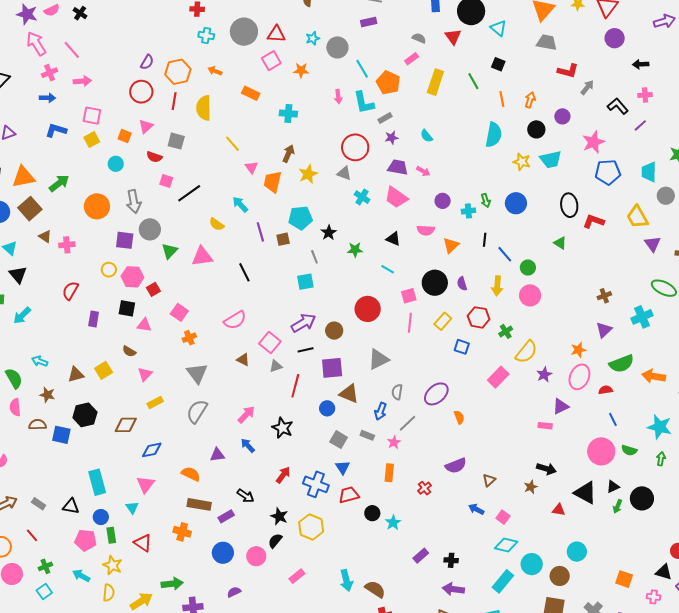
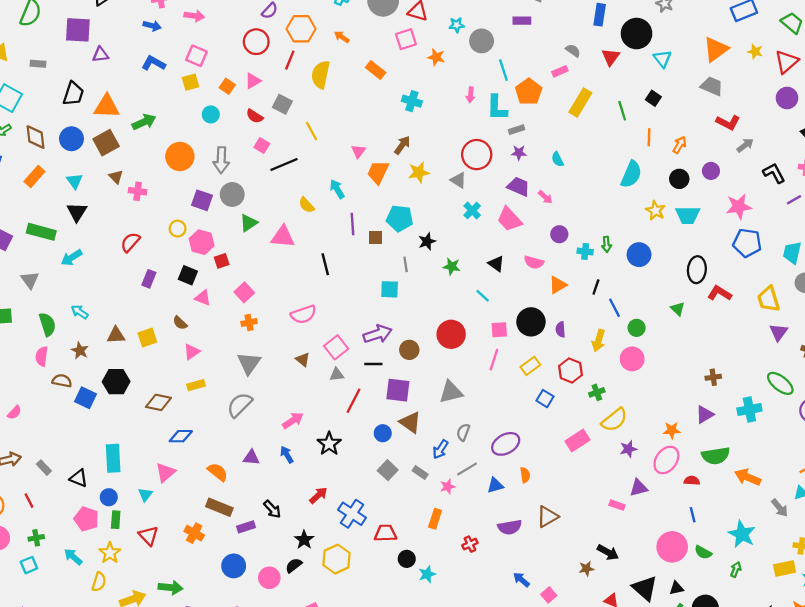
yellow line: (233, 144) -> (311, 131), moved
blue triangle: (343, 467) -> (495, 485), moved, turned 35
brown triangle: (489, 480) -> (547, 517), moved, size x1.5

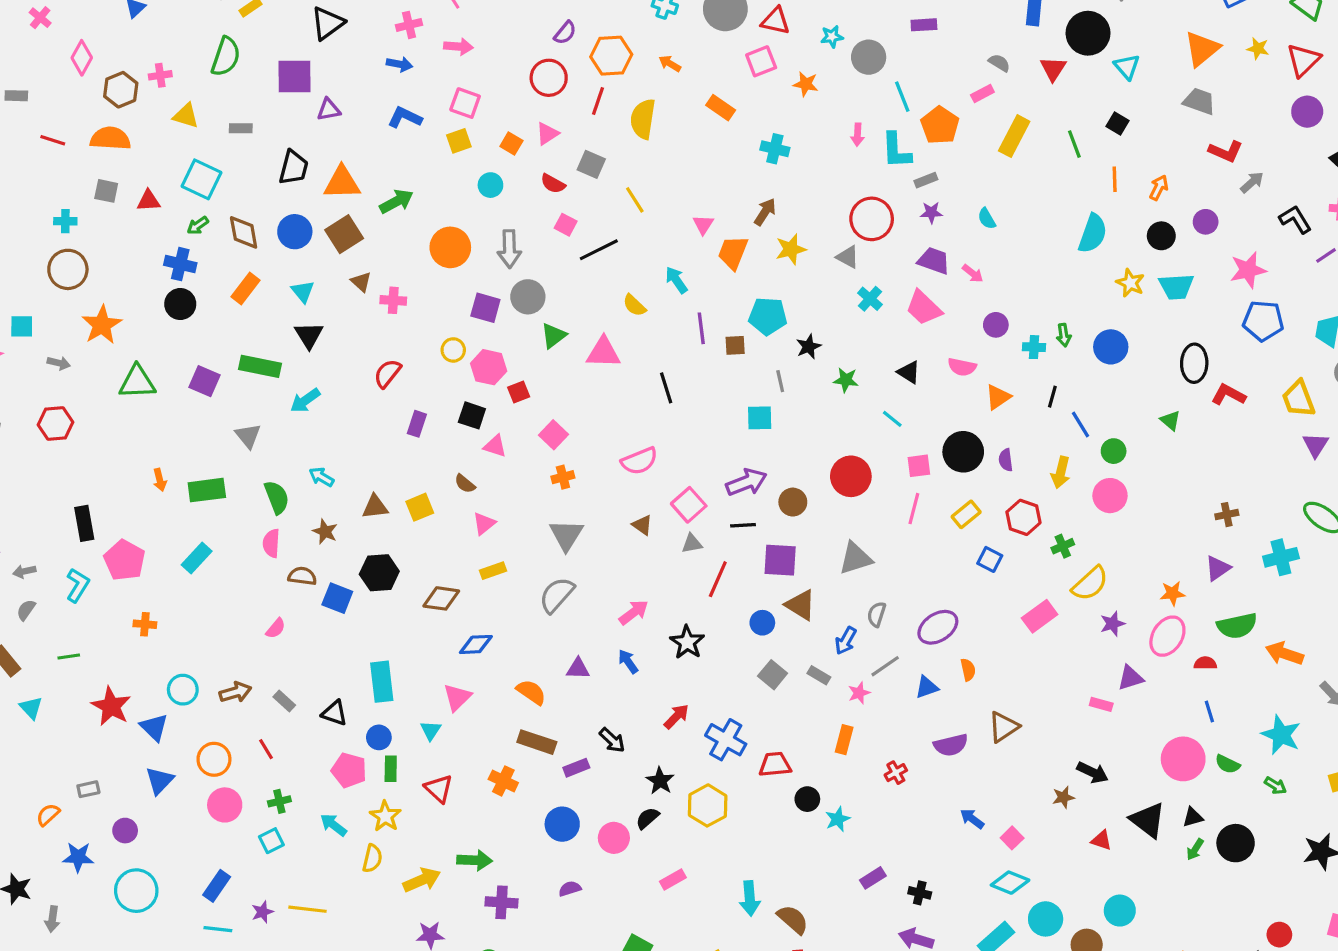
pink semicircle: (14, 412) -> (276, 628), moved
green arrow: (736, 569) -> (1275, 786), turned 104

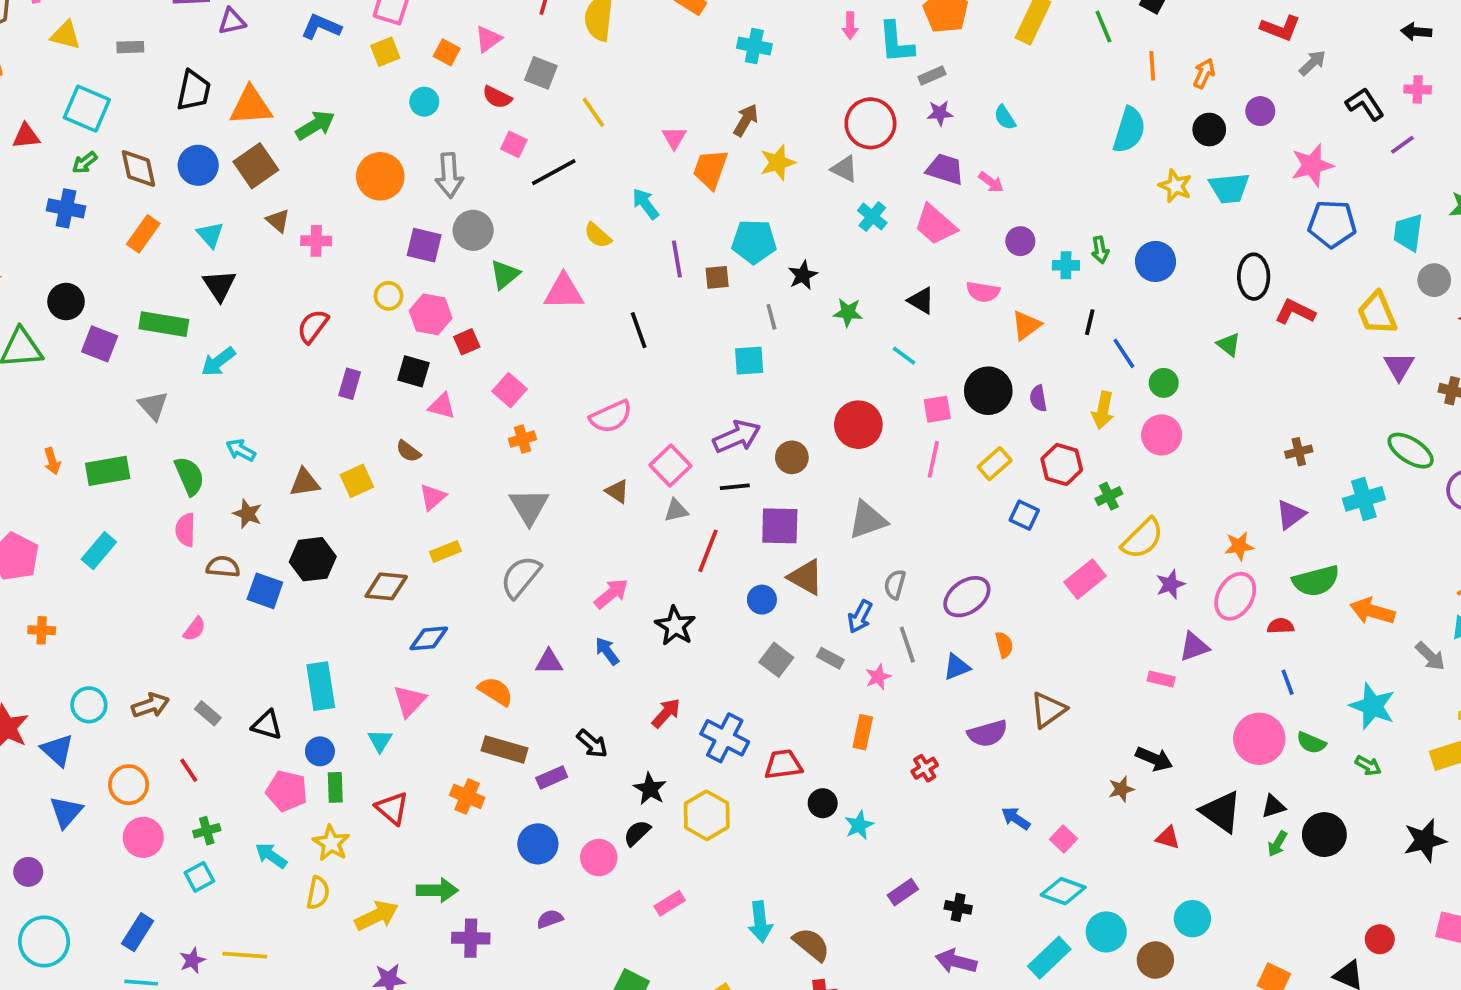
black circle: (180, 304) -> (66, 302), moved
gray line: (885, 666) -> (907, 645), turned -72

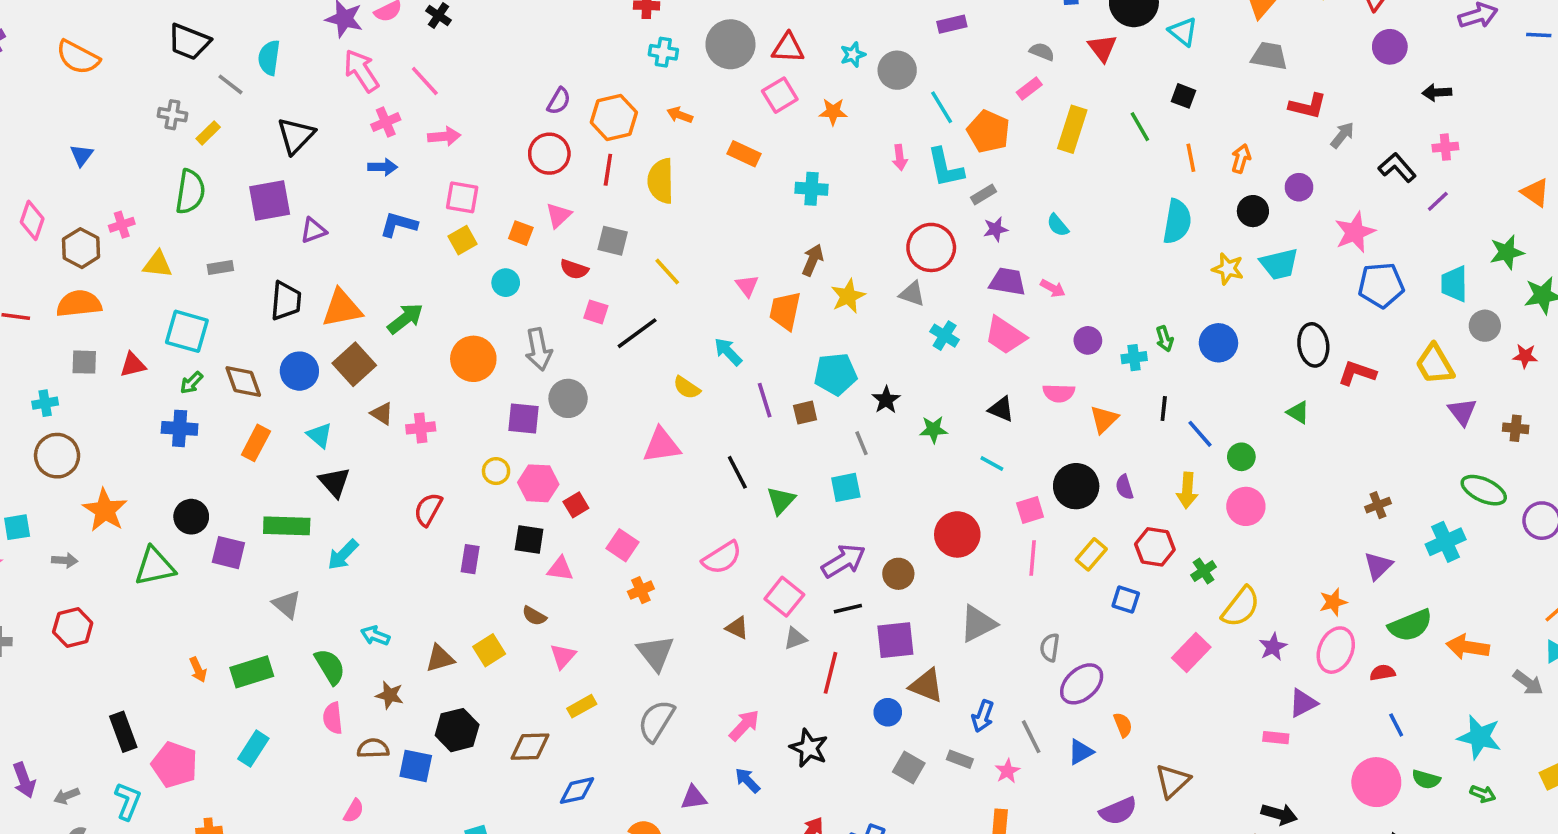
green triangle: (505, 274) -> (781, 501), moved
gray semicircle: (895, 584) -> (1050, 648), moved

